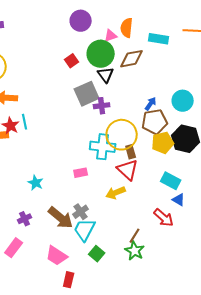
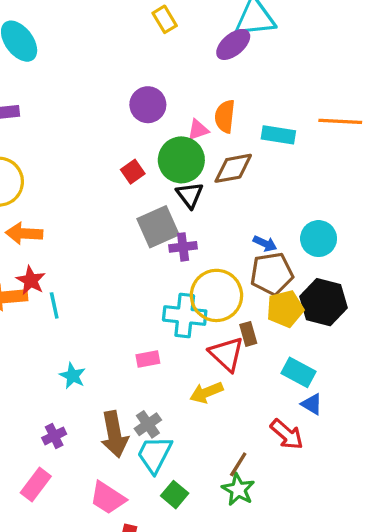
blue arrow: (151, 104) -> (265, 244), turned 80
cyan line: (25, 122) -> (54, 305), moved
brown rectangle: (131, 152) -> (248, 334), moved
brown arrow: (61, 218) -> (114, 434), turned 40

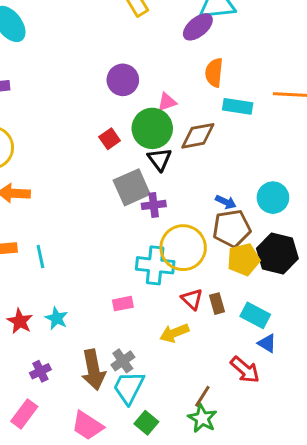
orange semicircle: (225, 116) -> (214, 73), moved
red star: (31, 280) -> (20, 321), moved
brown rectangle: (248, 334) -> (217, 304), moved
red triangle: (227, 354) -> (192, 299), size x0.7

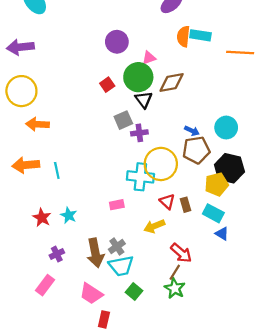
cyan rectangle: (238, 106) -> (200, 35), moved
gray square: (132, 187) -> (123, 120), size x0.7
yellow pentagon: (243, 259) -> (217, 184), moved
red arrow: (245, 370) -> (181, 253), moved
cyan trapezoid: (129, 387) -> (121, 266), turned -128

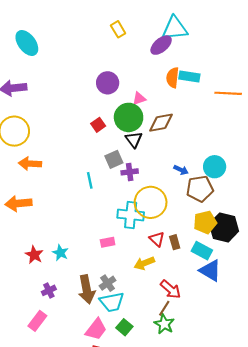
brown pentagon: (196, 150) -> (200, 189), moved
black hexagon: (229, 168) -> (224, 228), moved
cyan line: (57, 170) -> (90, 180), moved
blue triangle: (222, 234) -> (210, 271), size x1.6
pink trapezoid: (91, 294) -> (96, 329), moved, turned -85

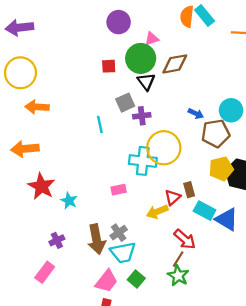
cyan rectangle: (189, 77) -> (205, 15), turned 42
red square: (98, 125) -> (109, 66), turned 32
red triangle: (157, 239) -> (173, 197), moved, turned 35
cyan rectangle: (202, 251) -> (205, 211), moved
red star: (34, 255) -> (41, 186), moved, size x1.4

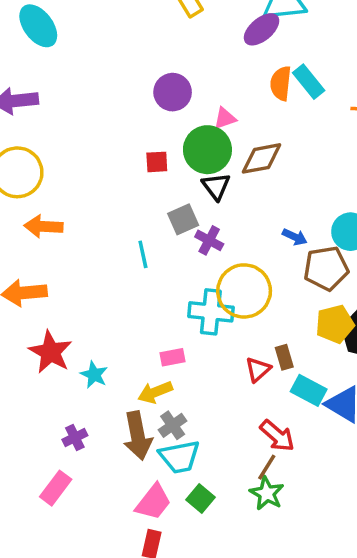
purple cross: (142, 116) -> (209, 240), turned 35
yellow arrow: (157, 212) -> (155, 392), moved

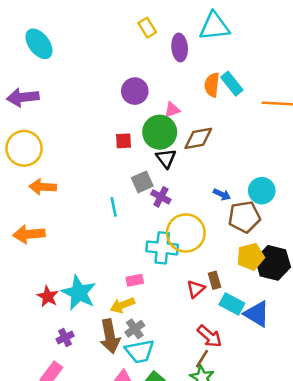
purple ellipse: (262, 29) -> (180, 48), moved, turned -55
red star: (50, 352) -> (48, 296), moved, size x0.7
cyan star: (94, 375) -> (79, 293), size x1.8

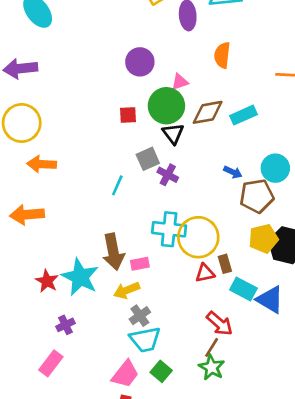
cyan rectangle: (232, 84) -> (243, 115), moved, turned -75
cyan line: (114, 207) -> (117, 185), turned 36
yellow circle: (186, 233) -> (198, 237), moved
red triangle: (196, 289) -> (205, 273), turned 30
brown arrow: (110, 336) -> (113, 252), moved

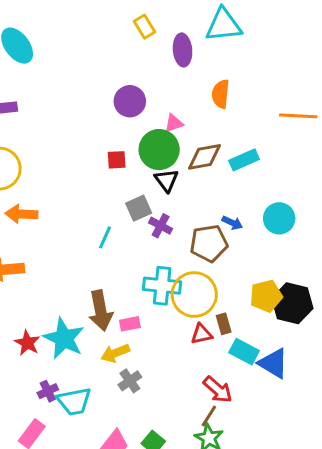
brown pentagon: (257, 196) -> (209, 243), moved
cyan trapezoid: (145, 339) -> (74, 401), moved

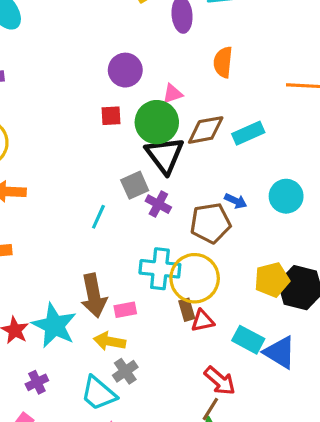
red square: (117, 160) -> (111, 116), moved
black triangle: (166, 180) -> (165, 155), size x1.5
brown rectangle: (224, 324) -> (187, 310), moved
yellow arrow: (115, 353) -> (109, 341), turned 32
cyan trapezoid: (74, 401) -> (98, 393), moved, turned 51

